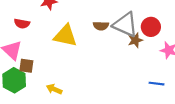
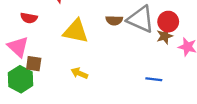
brown star: (135, 40) -> (165, 36), moved
blue line: (156, 84) -> (154, 79), moved
yellow arrow: (54, 89) -> (79, 73), moved

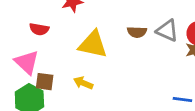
gray triangle: (141, 19) -> (167, 31), size x0.7
yellow arrow: (79, 73) -> (83, 83), moved

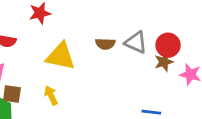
yellow arrow: (83, 83) -> (51, 95), turned 42

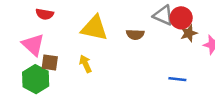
brown semicircle: (105, 44) -> (135, 34), moved
red circle: (168, 45) -> (181, 18), moved

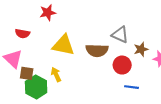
red circle: (181, 18) -> (122, 65), moved
brown semicircle: (135, 34) -> (97, 50), size x1.5
green hexagon: (36, 79) -> (36, 87), moved

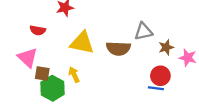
gray triangle: (120, 35) -> (143, 31), turned -36
red circle: (122, 65) -> (160, 76), moved

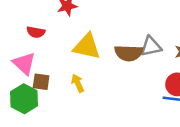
gray triangle: (143, 31) -> (151, 46), moved
green hexagon: (52, 88) -> (24, 99), moved

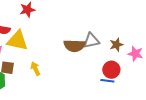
yellow triangle: (87, 46) -> (17, 41), moved

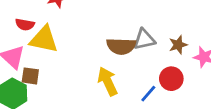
yellow arrow: (35, 69) -> (108, 81), moved, size x1.5
blue line: (107, 81) -> (148, 94), moved, turned -56

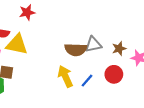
blue line: (148, 94) -> (87, 81), moved

